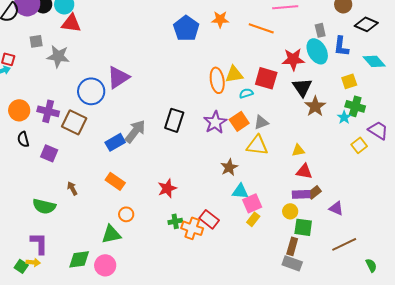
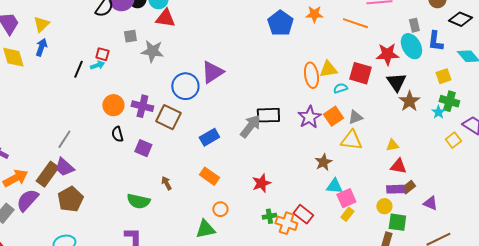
black rectangle: (174, 120) -> (268, 115), turned 70
gray arrow: (135, 131) -> (250, 126), moved

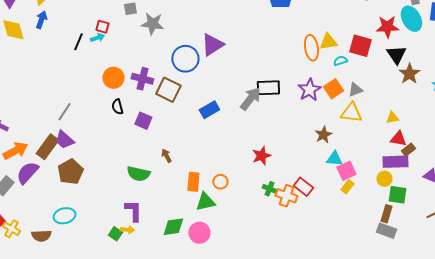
orange rectangle: (209, 176) -> (193, 182), moved, turned 60
brown rectangle: (408, 187) -> (408, 150), moved
purple rectangle: (395, 189) -> (395, 162), size x1.4
green cross: (269, 216) -> (269, 189), turned 32

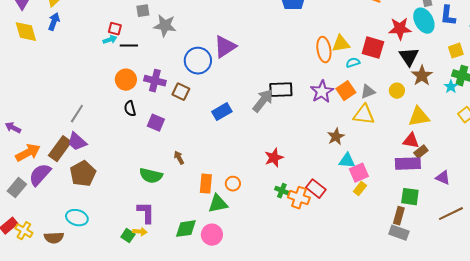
black line: (78, 42) -> (129, 46), moved, turned 66
brown square: (168, 90) -> (181, 92), size x0.7
yellow triangle: (392, 118) -> (419, 117), moved, size x1.6
yellow circle: (384, 179) -> (397, 91), moved
cyan ellipse: (64, 216) -> (77, 218), turned 30

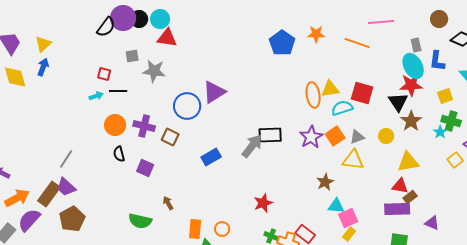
red star: (400, 29) -> (411, 85), moved
cyan arrow: (110, 40) -> (96, 96), moved
cyan semicircle: (353, 63) -> (342, 108), size x1.5

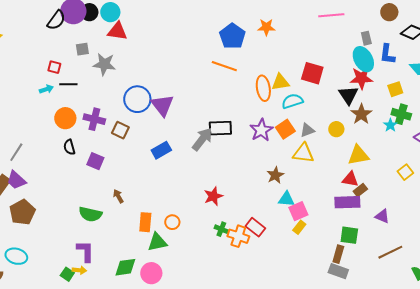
orange line: (357, 43) -> (224, 66), moved
purple triangle: (214, 92) -> (162, 105), moved, turned -35
red square: (362, 93) -> (312, 73), moved
yellow square: (455, 160) -> (405, 172), moved

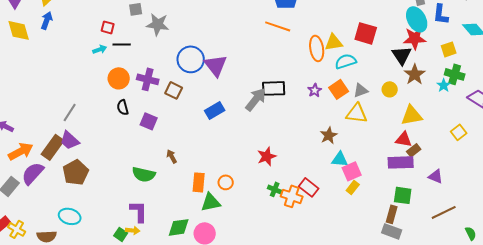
purple star: (261, 130) -> (315, 90), size x0.6

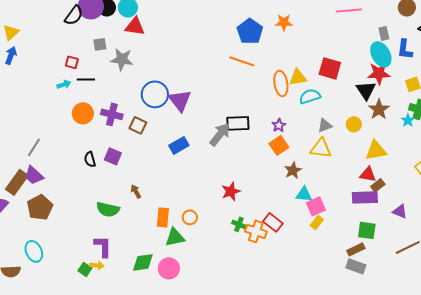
orange square: (339, 89) -> (279, 145), moved
black semicircle: (123, 107) -> (90, 159), moved
brown rectangle: (392, 214) -> (356, 249), turned 48
cyan ellipse: (70, 216) -> (34, 251), turned 50

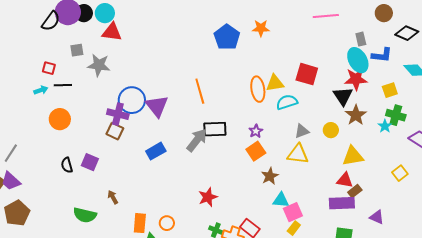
blue L-shape: (405, 49) -> (382, 55), turned -90
orange line: (242, 61) -> (200, 91), moved, turned 55
purple cross: (112, 114) -> (118, 114), moved

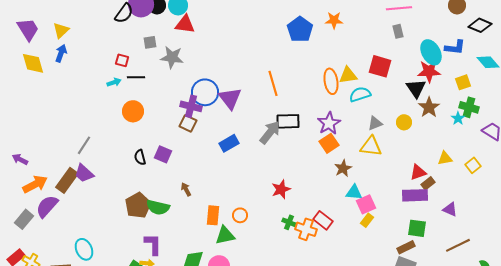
gray rectangle: (361, 39) -> (398, 31), moved
purple star: (256, 131) -> (329, 123), size x1.6
yellow triangle: (353, 156) -> (445, 158), moved, size x0.7
red triangle: (345, 180) -> (418, 172), turned -30
brown pentagon: (17, 213) -> (138, 205), moved

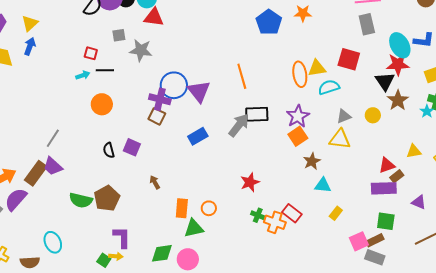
gray rectangle: (398, 31) -> (367, 24), size x1.5
pink square: (366, 204) -> (359, 241), moved
green semicircle: (158, 207) -> (81, 200), moved

